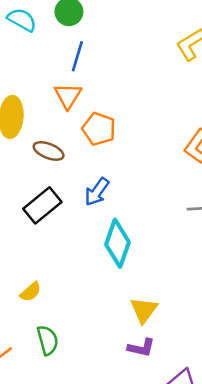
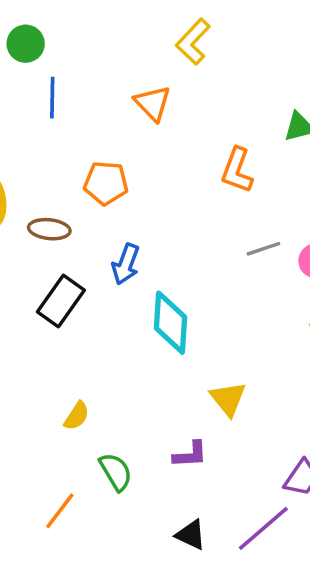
orange triangle: (68, 96) -> (153, 103), moved
purple L-shape: (141, 348) -> (190, 455), moved

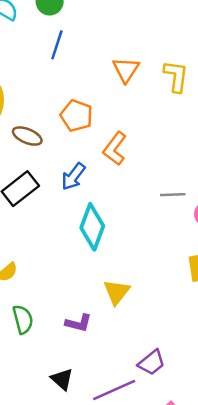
yellow L-shape: (193, 42) -> (176, 76), moved, turned 128
orange L-shape: (237, 170) -> (115, 148), moved

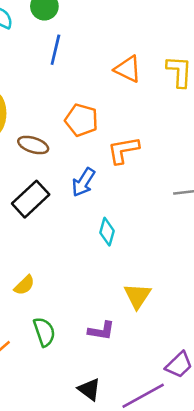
orange triangle: (126, 70) -> (128, 69), turned -32
orange L-shape: (115, 148) -> (123, 150), turned 48
cyan diamond: (92, 227) -> (107, 232), size x0.6

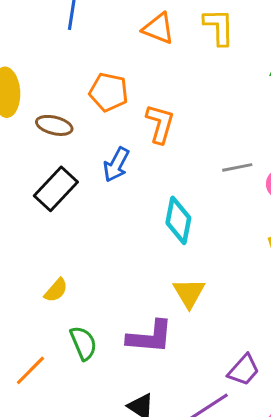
orange L-shape: (123, 150) -> (160, 124), turned 120
cyan diamond: (107, 232) -> (178, 220), moved, size x1.4
purple L-shape: (101, 331) -> (150, 337), size x1.5

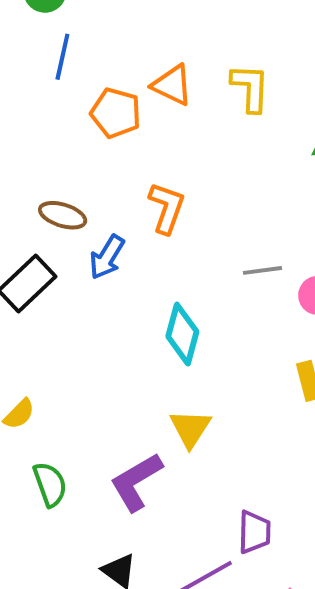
orange pentagon: (109, 92) -> (116, 113), moved
brown ellipse: (54, 125) -> (63, 215), moved
purple L-shape: (150, 337) -> (136, 482), turned 141
purple trapezoid: (244, 370) -> (254, 532), turned -44

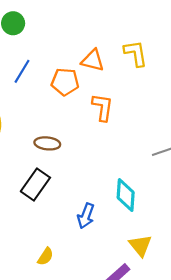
blue line: (62, 57) -> (22, 71), moved, turned 30
orange L-shape: (167, 208) -> (103, 107), moved
blue arrow: (107, 257) -> (86, 216), moved

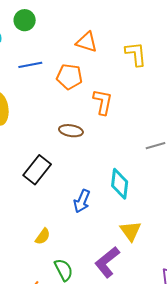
orange triangle: (93, 60) -> (87, 42), moved
blue line: (22, 71) -> (30, 65), turned 45
brown ellipse: (47, 143) -> (71, 131), moved

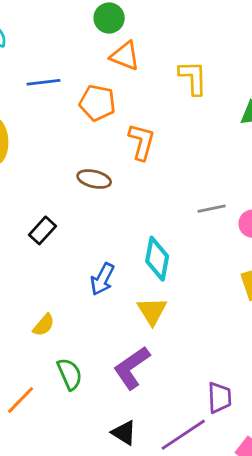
green circle: (25, 20) -> (109, 18), moved
black rectangle: (37, 170) -> (42, 230), size x0.7
yellow triangle: (131, 231) -> (152, 311), moved

